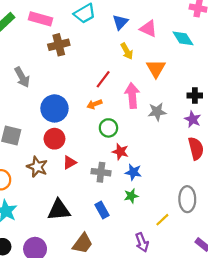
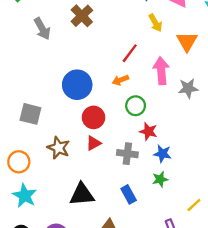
brown cross: (59, 45) -> (82, 16), turned -30
gray arrow: (22, 77) -> (42, 29), moved
red circle: (54, 139) -> (94, 117), moved

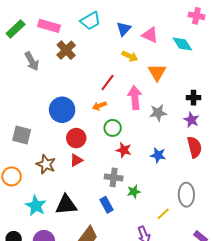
yellow arrow: (155, 23) -> (130, 56), turned -35
gray cross: (127, 154) -> (114, 177), moved
blue star: (162, 154) -> (158, 155), moved
cyan star: (25, 196) -> (36, 206), moved

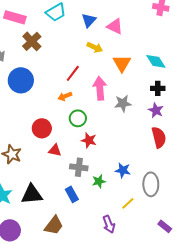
cyan diamond: (182, 44) -> (156, 61), moved
blue circle: (62, 110) -> (21, 80), moved
blue star: (158, 155) -> (123, 170), moved
red triangle: (76, 160) -> (55, 150), moved, turned 40

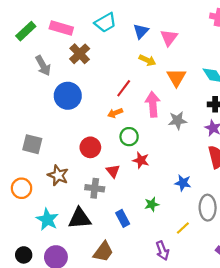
pink triangle: (115, 26) -> (169, 38), turned 42
red triangle: (55, 150) -> (113, 171), moved, turned 40
gray cross: (79, 167) -> (95, 188), moved
blue star: (123, 170) -> (183, 183), moved

